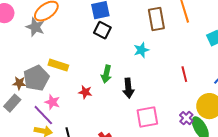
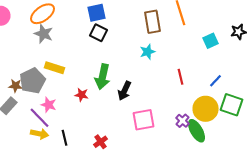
gray star: (35, 27) -> (44, 34), moved
cyan star: (141, 50) -> (148, 52), moved
green arrow: (106, 74) -> (102, 77), size x1.4
black arrow: (128, 88) -> (124, 91), turned 30

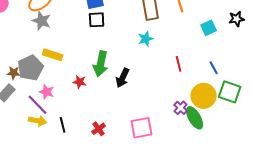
black square: (98, 33) -> (97, 20), turned -30
blue line: (216, 81) -> (214, 68), turned -72
pink square: (144, 120) -> (142, 128), moved

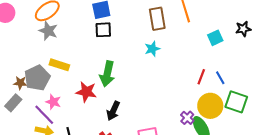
red line: (179, 64) -> (201, 77), moved, turned 35
black arrow: (123, 78) -> (113, 111), moved
red star: (80, 82) -> (86, 92), size x1.5

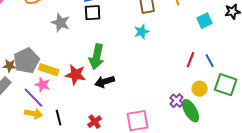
gray star: (48, 31) -> (61, 23), moved
yellow rectangle: (59, 65) -> (49, 70), moved
yellow circle: (210, 106) -> (200, 89), size x0.6
black arrow: (113, 111) -> (105, 82), moved, turned 48

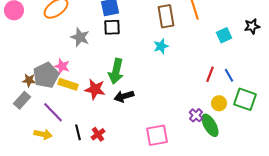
pink star: (43, 85) -> (62, 66), moved
yellow arrow: (34, 114) -> (43, 134), moved
red cross: (95, 122) -> (98, 134), moved

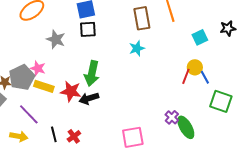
black arrow: (124, 96) -> (89, 98), moved
yellow circle: (219, 103) -> (195, 67), moved

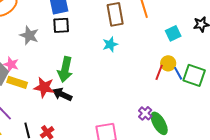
black arrow: (89, 98) -> (62, 94), turned 42
green square: (221, 101) -> (194, 75), moved

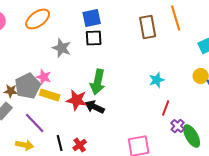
cyan star: (110, 44) -> (157, 80), moved
red line: (159, 72) -> (166, 108), moved

